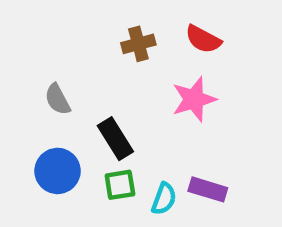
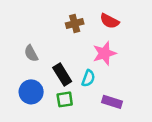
cyan semicircle: (164, 199) -> (88, 78), moved

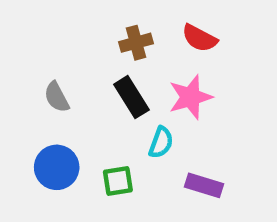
black rectangle: (62, 75) -> (131, 97), moved

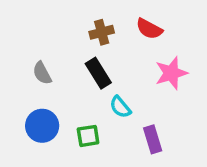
pink star: (190, 97) -> (171, 73), moved
cyan semicircle: (161, 142) -> (120, 107), turned 120
purple rectangle: (204, 185) -> (153, 139), turned 56

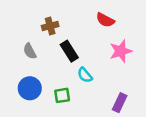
brown cross: (102, 32) -> (50, 26), moved
purple rectangle: (153, 139) -> (120, 103), moved, turned 42

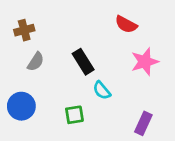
brown cross: (50, 26) -> (24, 30), moved
gray semicircle: (30, 51) -> (36, 62), turned -119
blue circle: (30, 88) -> (21, 106), moved

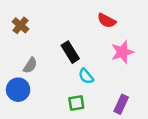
brown cross: (24, 30) -> (20, 25), turned -35
gray semicircle: (36, 62) -> (30, 65), moved
green square: (74, 115) -> (76, 103), moved

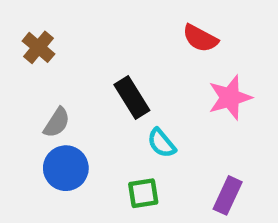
blue circle: (18, 90) -> (66, 168), moved

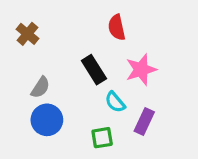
red semicircle: (200, 38) -> (117, 27), moved, turned 50
pink star: (230, 98) -> (141, 70), moved
purple rectangle: (228, 195) -> (144, 121), moved

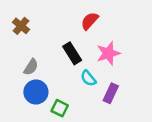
red semicircle: (117, 27) -> (90, 21), turned 54
green square: (102, 138) -> (60, 108), moved, turned 35

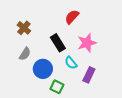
brown cross: (21, 26) -> (24, 28), moved
blue circle: (36, 92) -> (43, 69), moved
green square: (60, 108) -> (57, 87), moved

